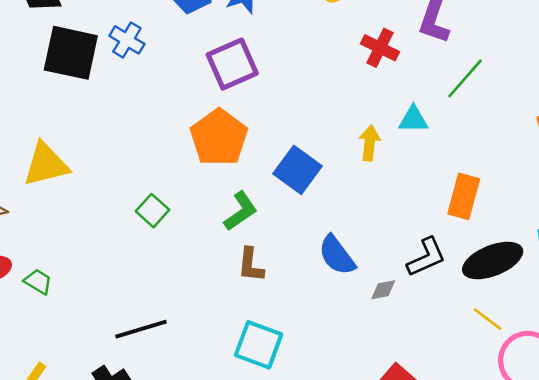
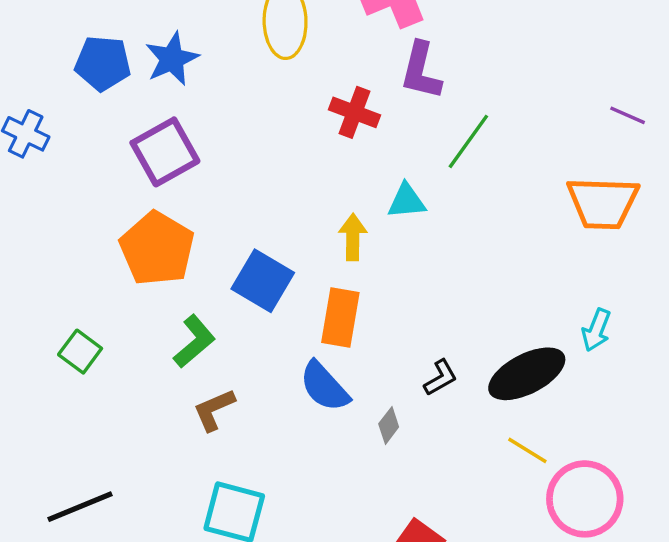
orange rectangle: (464, 196) -> (340, 317), moved
black L-shape: (426, 257) -> (441, 378), size x0.7
brown L-shape: (251, 265) -> (214, 410), turned 66
gray diamond: (383, 290) -> (389, 425), turned -36

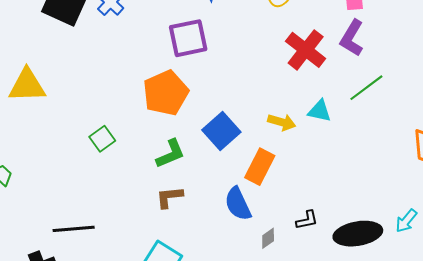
red cross: (354, 112) -> (306, 50), size x1.4
yellow arrow: (353, 237) -> (282, 122), turned 88

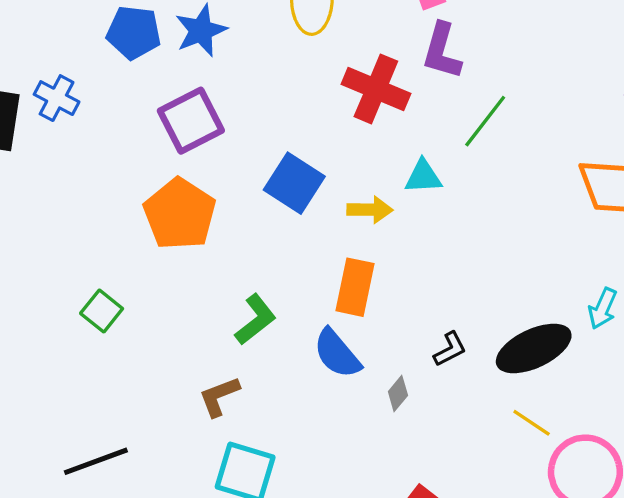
blue square: (221, 131) -> (294, 183), moved
green L-shape: (170, 154) -> (256, 320), moved
brown L-shape: (169, 197) -> (219, 396), moved

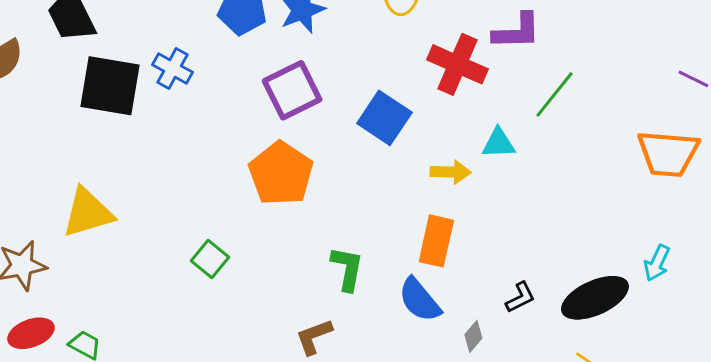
purple L-shape: (442, 51) -> (517, 31), turned -108
blue square: (294, 183) -> (384, 118), moved
green L-shape: (256, 320) -> (347, 268), turned -42

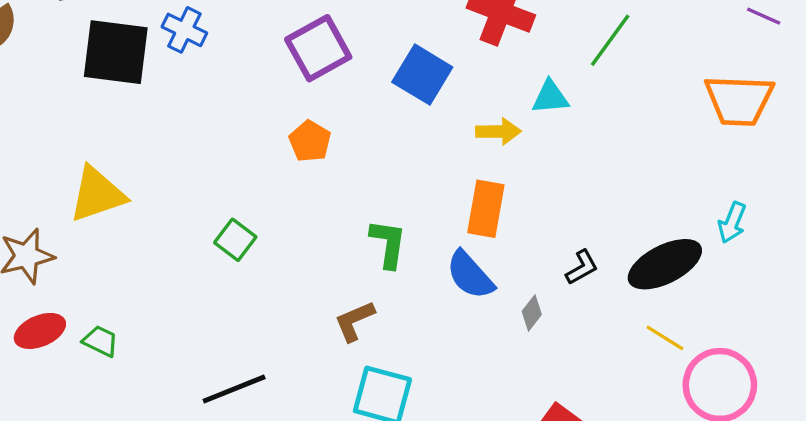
orange pentagon: (281, 173) -> (310, 141), size x0.6

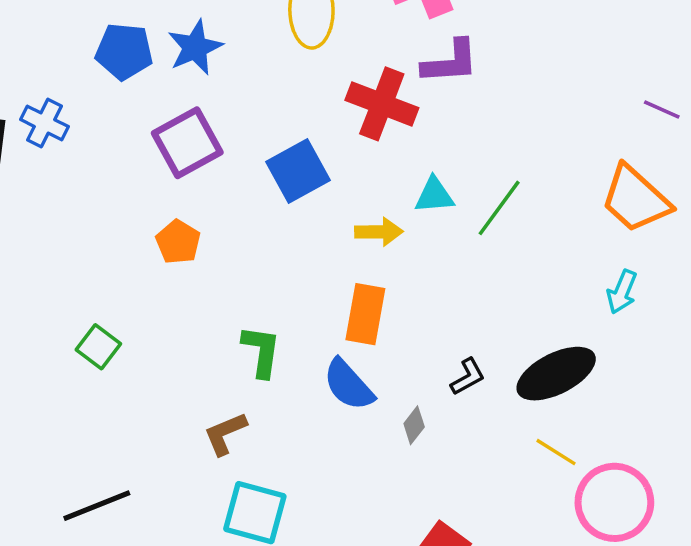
green line: (610, 40) -> (499, 208), moved
blue square: (422, 75) -> (298, 171), turned 30
orange trapezoid: (739, 100) -> (635, 199), turned 40
cyan arrow: (732, 223) -> (622, 292), moved

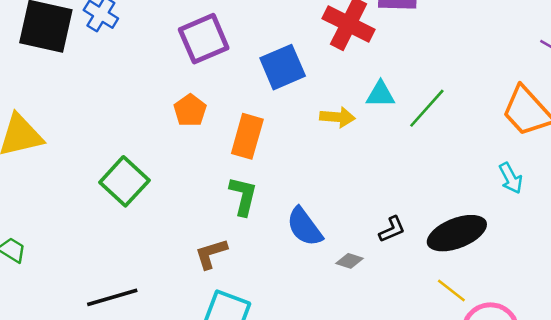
cyan arrow: (622, 292) -> (511, 178), turned -56
orange rectangle: (365, 314) -> (247, 136), moved
green square: (98, 347) -> (124, 181), size x1.5
gray diamond: (414, 425) -> (350, 261), turned 64

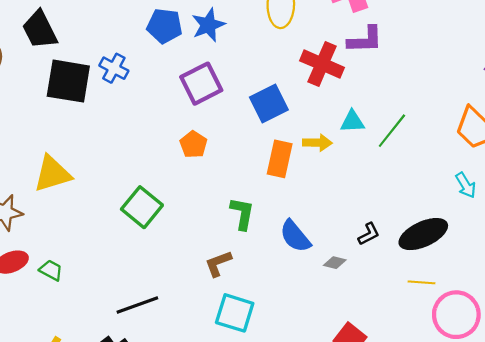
orange rectangle: (247, 136) -> (280, 159), moved
yellow line: (451, 290) -> (421, 282), turned -30

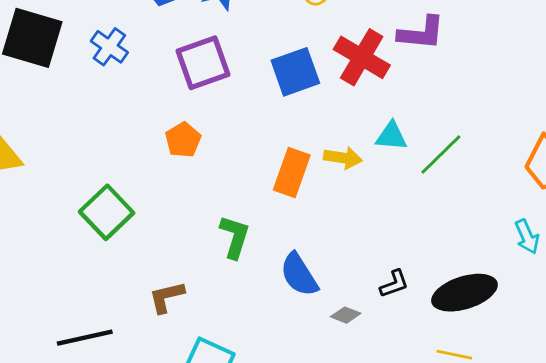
blue cross: (114, 68) -> (109, 47), moved
blue square: (269, 103) -> (295, 72), moved
brown L-shape: (218, 263) -> (166, 297), moved

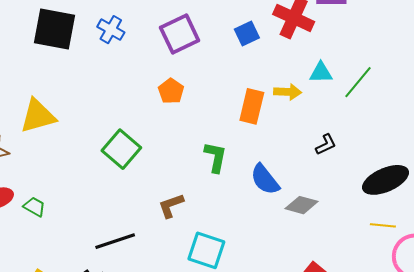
blue square: (295, 72) -> (247, 34), size x0.7
black L-shape: (394, 284) -> (326, 144), moved
gray diamond: (346, 315) -> (302, 205), size x1.5

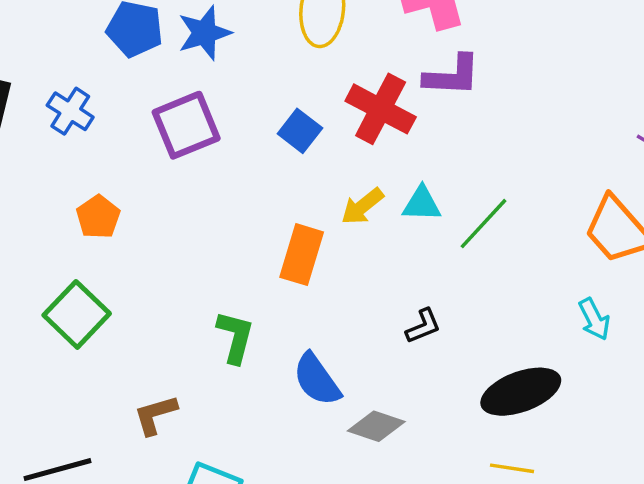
blue square: (247, 34) -> (300, 131), turned -30
orange pentagon: (171, 91) -> (98, 217), moved
yellow arrow: (288, 92) -> (362, 206), moved, turned 136

